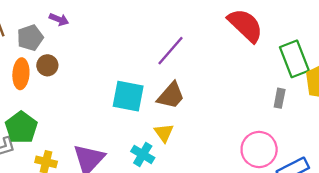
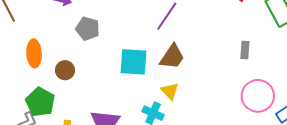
gray pentagon: (30, 38) -> (88, 29), moved, turned -30
brown circle: (47, 65) -> (65, 70), moved
gray rectangle: (280, 98) -> (245, 50), moved

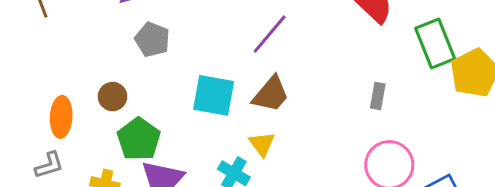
orange ellipse: (34, 53) -> (61, 117), moved
green pentagon: (40, 102) -> (139, 139), moved

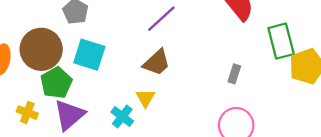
cyan square: (214, 95) -> (89, 55), moved
brown circle: (113, 97) -> (41, 49), size x2.0

